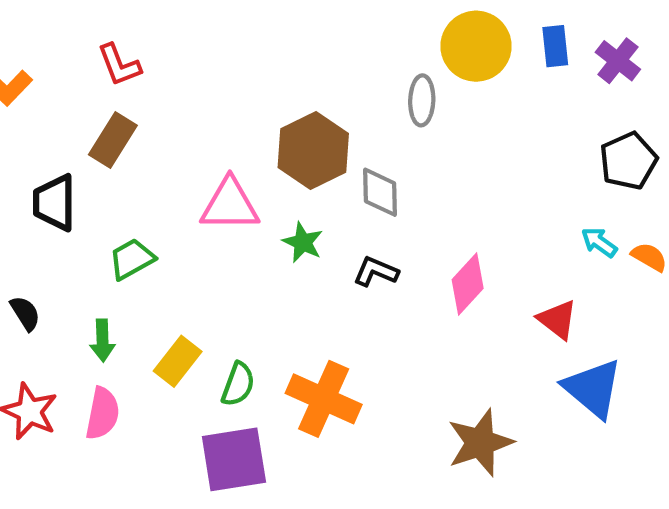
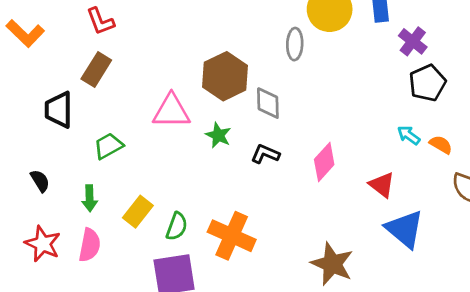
purple cross: (618, 61) -> (413, 41), moved
brown star: (480, 443) -> (332, 264), turned -30

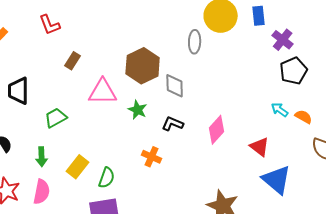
brown rectangle: (96, 70) -> (73, 61), moved, size x0.7
orange cross: (232, 236) -> (152, 157), moved, size x0.6

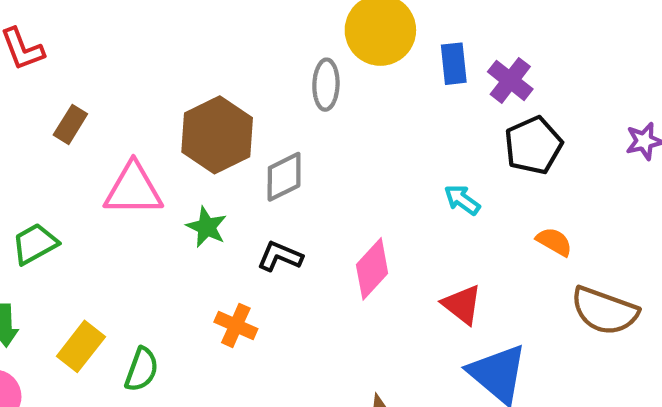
blue rectangle: (259, 16) -> (454, 64), moved
gray diamond: (175, 86) -> (284, 177), turned 65
cyan arrow: (280, 110) -> (462, 200), moved

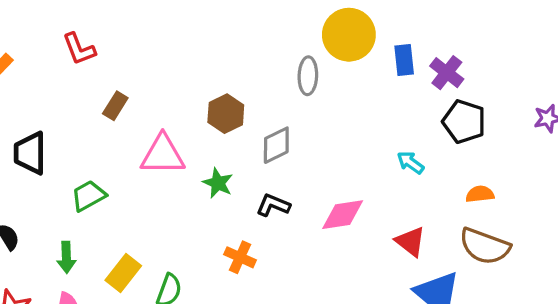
brown hexagon: (217, 135) -> (226, 114), size x0.7
black pentagon: (533, 145) -> (464, 122), turned -30
orange semicircle: (554, 242) -> (480, 194), turned -36
pink diamond: (372, 269) -> (343, 215), turned 39
brown semicircle: (604, 311) -> (485, 246), moved

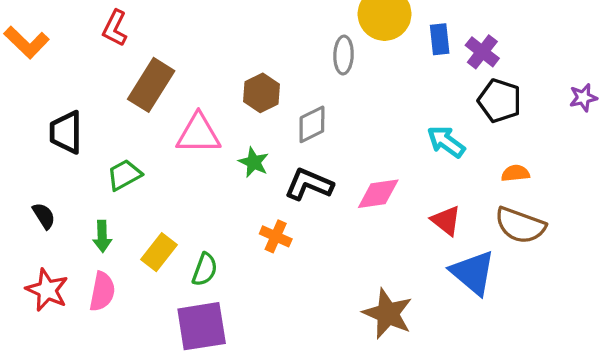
red L-shape: (79, 49) -> (115, 28), turned 48
brown rectangle: (115, 106) -> (151, 85), size x1.8
cyan arrow: (410, 163) -> (446, 142), size x1.4
black L-shape: (273, 205) -> (309, 184), size x1.4

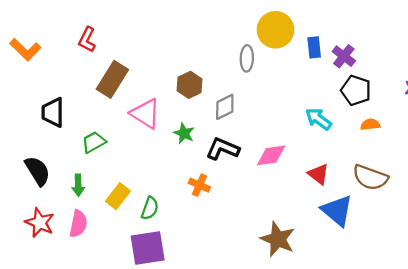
pink triangle: (198, 134) -> (145, 114), turned 32
orange semicircle: (515, 173) -> (370, 125), moved
black semicircle: (44, 216) -> (37, 171), size x1.6

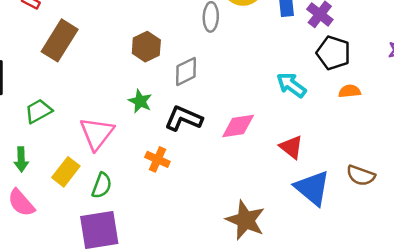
pink triangle: (145, 114) -> (97, 133), moved, turned 36
brown semicircle: (370, 177) -> (361, 175), moved, size x0.7
pink semicircle: (78, 224) -> (21, 203), turned 128

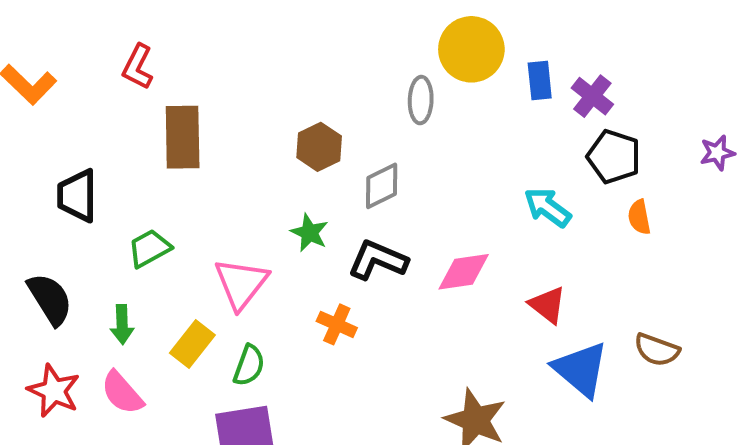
brown rectangle: (60, 40) -> (183, 137), turned -33
orange semicircle: (350, 91) -> (639, 217), turned -95

